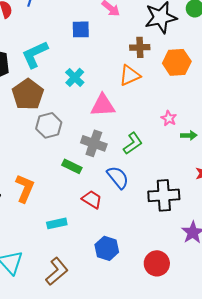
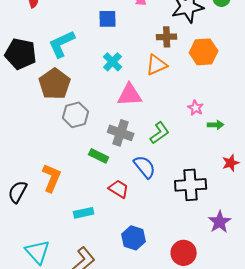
cyan cross: (75, 77) -> (113, 62), moved

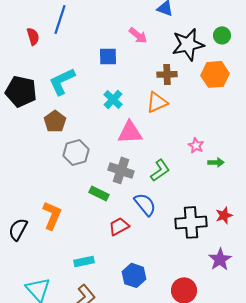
orange hexagon: (204, 52) -> (215, 74), moved
brown pentagon: (55, 84) -> (55, 121), size x0.7
red star: (231, 163) -> (224, 215), moved
red trapezoid: (119, 189) -> (119, 226), turned -60
cyan rectangle: (84, 213) -> (84, 261), moved

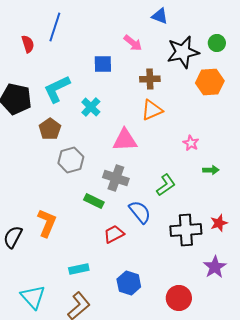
brown cross: (167, 74) -> (150, 79), moved
cyan cross: (113, 99) -> (91, 107), moved
pink star: (196, 145) -> (191, 143), moved
green L-shape: (160, 170) -> (166, 185), moved

